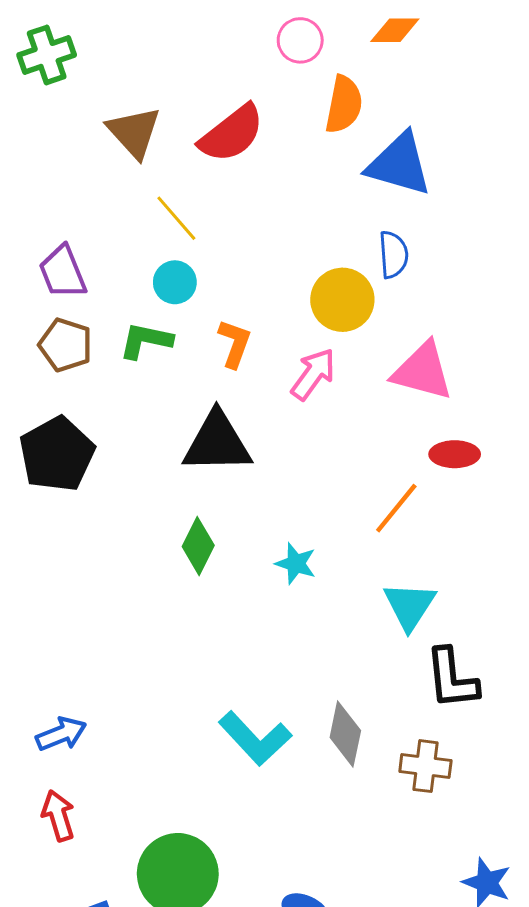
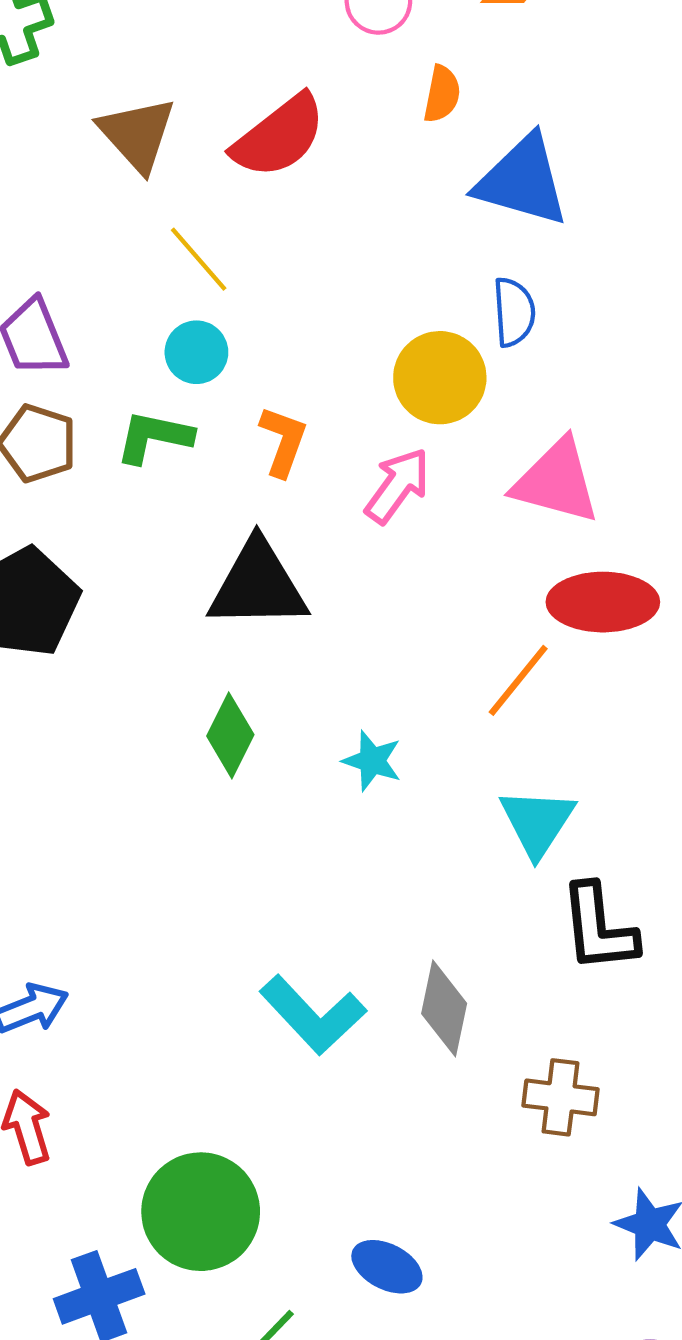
orange semicircle: (344, 105) -> (442, 94), size x0.7
red ellipse: (455, 454) -> (603, 602), size x1.5
brown cross: (425, 766) -> (561, 1097), moved

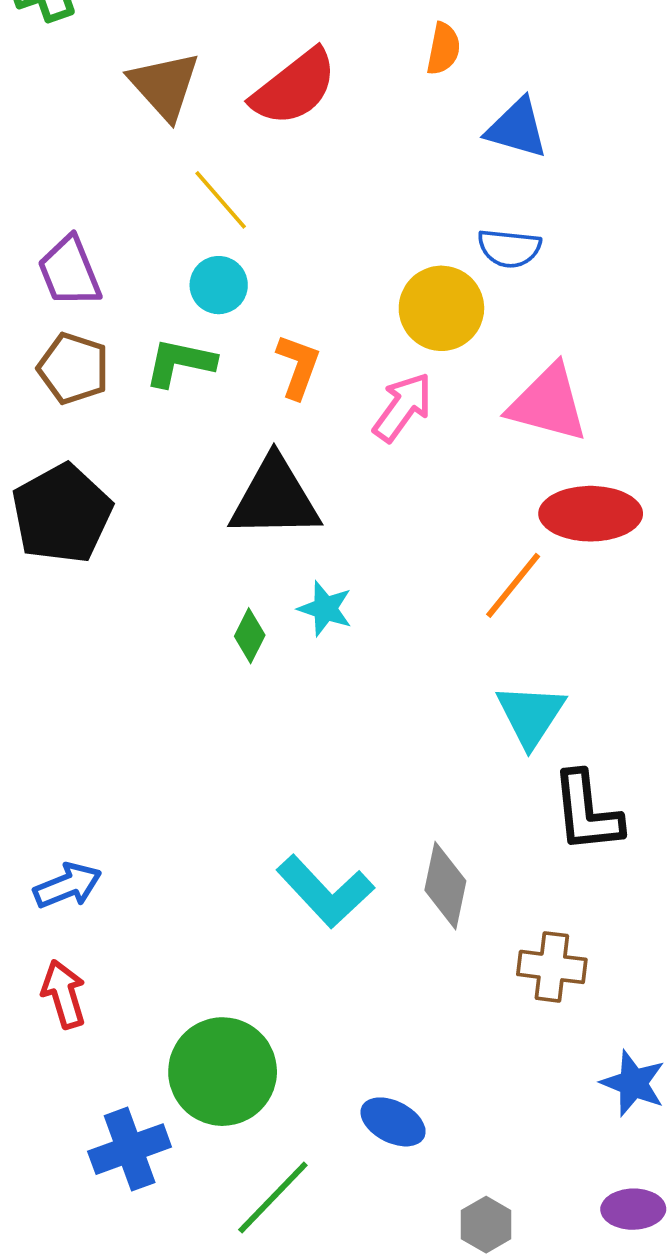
blue triangle: (522, 181) -> (517, 128), size x0.7
blue semicircle: (514, 312) -> (509, 248), turned 100
green diamond: (230, 735) -> (250, 636), size x0.7
cyan star: (372, 761) -> (325, 609), moved

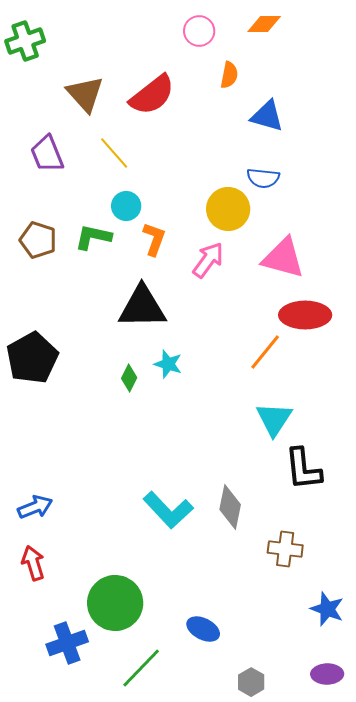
purple trapezoid: (70, 272) -> (47, 154), moved
cyan circle: (219, 285) -> (126, 206), moved
black pentagon: (62, 514) -> (32, 358), moved

